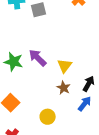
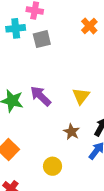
yellow triangle: (65, 66) -> (81, 96), moved

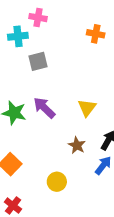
orange cross: (89, 26) -> (96, 34), turned -35
gray square: (42, 39) -> (38, 61), moved

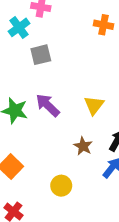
cyan cross: (18, 36) -> (19, 27), turned -30

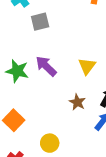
yellow circle: (61, 186) -> (50, 143), moved

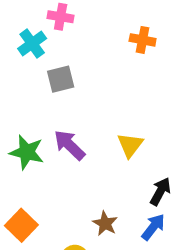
brown star: (77, 102) -> (105, 223), moved

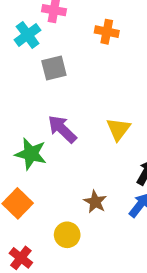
orange cross: (143, 40) -> (107, 32), moved
green star: (27, 152) -> (31, 154), moved

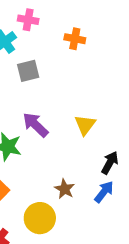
yellow circle: (67, 235) -> (40, 218), size x1.4

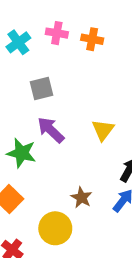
pink cross: (28, 20) -> (57, 33), moved
gray square: (28, 71) -> (41, 88), moved

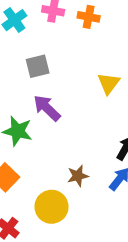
yellow triangle: (103, 130) -> (109, 83), moved
brown star: (81, 198) -> (78, 176), turned 30

